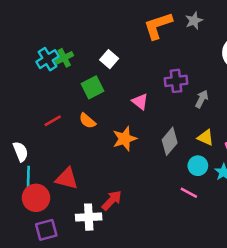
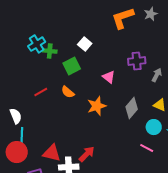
green cross: (64, 58) -> (50, 51), moved, turned 32
red triangle: (67, 179) -> (52, 153), moved
red circle: (36, 198) -> (17, 152), moved

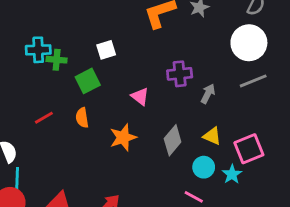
cyan cross: (37, 44) -> (38, 50), turned 30
white square: (85, 44) -> (106, 50), turned 32
orange semicircle: (68, 92) -> (82, 118), turned 40

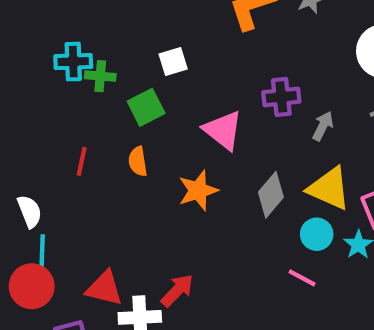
pink triangle: (140, 96) -> (223, 130), size x1.5
red line: (44, 118) -> (82, 161), turned -48
yellow triangle: (212, 136) -> (329, 188), size x1.6

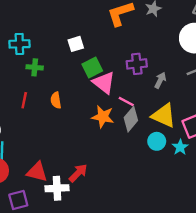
green cross: (100, 76) -> (35, 67), moved
green square: (146, 107) -> (92, 67), moved
orange star: (198, 191) -> (103, 117), moved, turned 30
pink line: (302, 278) -> (126, 101), moved

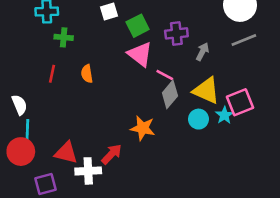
green square: (92, 67) -> (138, 26), moved
orange star: (103, 117) -> (143, 128), moved
cyan star: (180, 147) -> (224, 115), moved

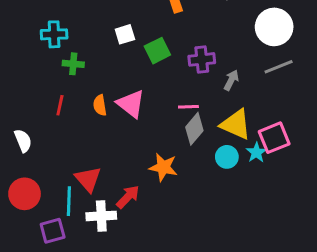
pink triangle: (140, 54) -> (131, 104), moved
pink line: (165, 75) -> (188, 107), turned -30
cyan line: (27, 132) -> (69, 201), moved
red triangle: (66, 153) -> (88, 179), moved, turned 35

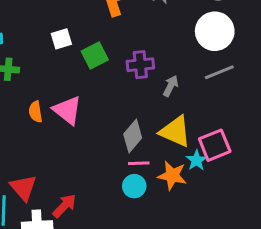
pink line: (188, 107) -> (139, 163), moved
cyan circle: (227, 157) -> (134, 186), moved
orange star: (163, 167) -> (172, 175), moved

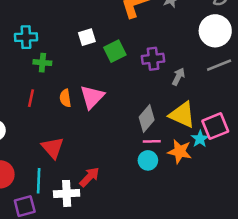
pink triangle: (67, 110) -> (92, 97), turned 36
red triangle: (23, 188) -> (53, 148), moved

